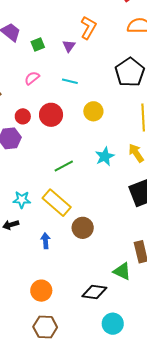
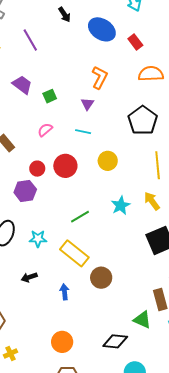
purple triangle: (69, 46) -> (87, 104), moved
cyan star: (22, 200) -> (38, 239), moved

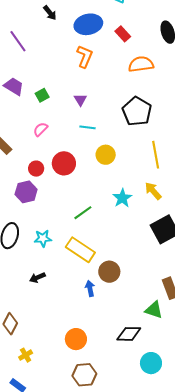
blue ellipse: (102, 29) -> (88, 24), turned -40
orange L-shape: (100, 77) -> (85, 56), moved
cyan line: (83, 132) -> (87, 127), moved
blue arrow: (64, 292) -> (90, 288), moved

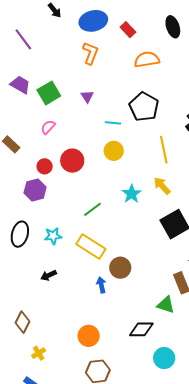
green square: (42, 95) -> (49, 93), size x1.6
cyan line: (87, 127) -> (113, 123), moved

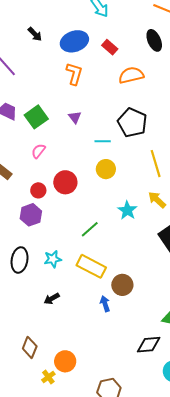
orange circle: (89, 336) -> (65, 361), moved

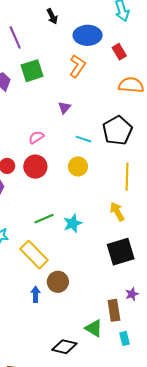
green square: (36, 117) -> (32, 71), moved
pink semicircle: (38, 151) -> (36, 137), moved
cyan star: (127, 210) -> (73, 223), moved

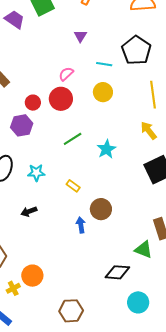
pink semicircle: (36, 137) -> (66, 74), moved
green line: (44, 219) -> (73, 139), moved
yellow rectangle: (34, 255) -> (73, 186), size x0.5

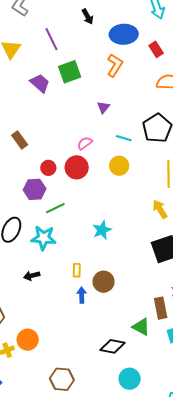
green line: (73, 139) -> (55, 208), moved
cyan star: (106, 149) -> (102, 230), moved
cyan star: (36, 173) -> (44, 238), size x1.4
yellow rectangle: (73, 186) -> (77, 270), moved, turned 48

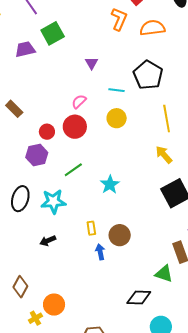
orange L-shape: (115, 65) -> (119, 19), moved
purple trapezoid: (40, 83) -> (25, 49), turned -45
green line: (55, 208) -> (73, 170), moved

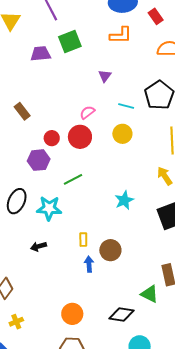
orange L-shape: (119, 19) -> (121, 35), moved, turned 60
cyan star: (110, 184) -> (124, 200), moved
orange circle: (54, 305) -> (72, 314), moved

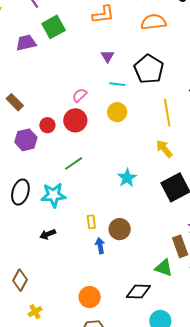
purple triangle: (105, 76) -> (107, 56), moved
purple hexagon: (39, 160) -> (26, 140), moved

